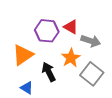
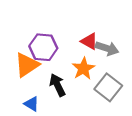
red triangle: (71, 27) -> (89, 41), moved
purple hexagon: (47, 31) -> (43, 47), moved

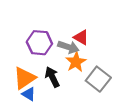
gray arrow: (107, 48) -> (68, 47), moved
orange triangle: (27, 65) -> (24, 78), moved

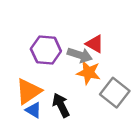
orange star: (76, 62) -> (89, 73), turned -30
black arrow: (52, 77) -> (61, 105), moved

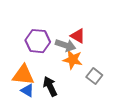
orange triangle: (28, 91) -> (23, 75), turned 40
gray square: (115, 93) -> (94, 76), size x0.7

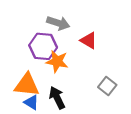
gray arrow: (66, 45) -> (58, 23), moved
orange star: (73, 60) -> (57, 61), moved

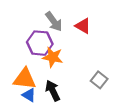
gray arrow: (58, 23) -> (54, 22), turned 36
red triangle: (89, 40) -> (83, 26), moved

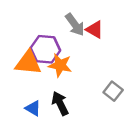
gray arrow: (54, 22) -> (75, 25), moved
orange triangle: (25, 79) -> (28, 63), moved

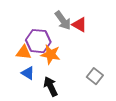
orange triangle: (28, 63) -> (24, 52), size x0.7
blue triangle: (33, 108) -> (28, 73), moved

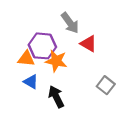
red triangle: (79, 25) -> (88, 44), moved

